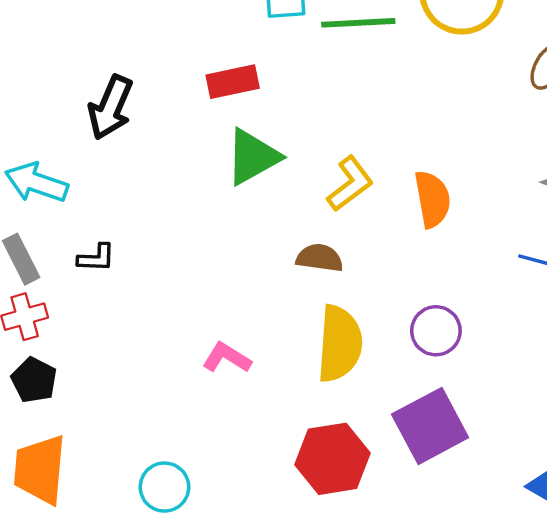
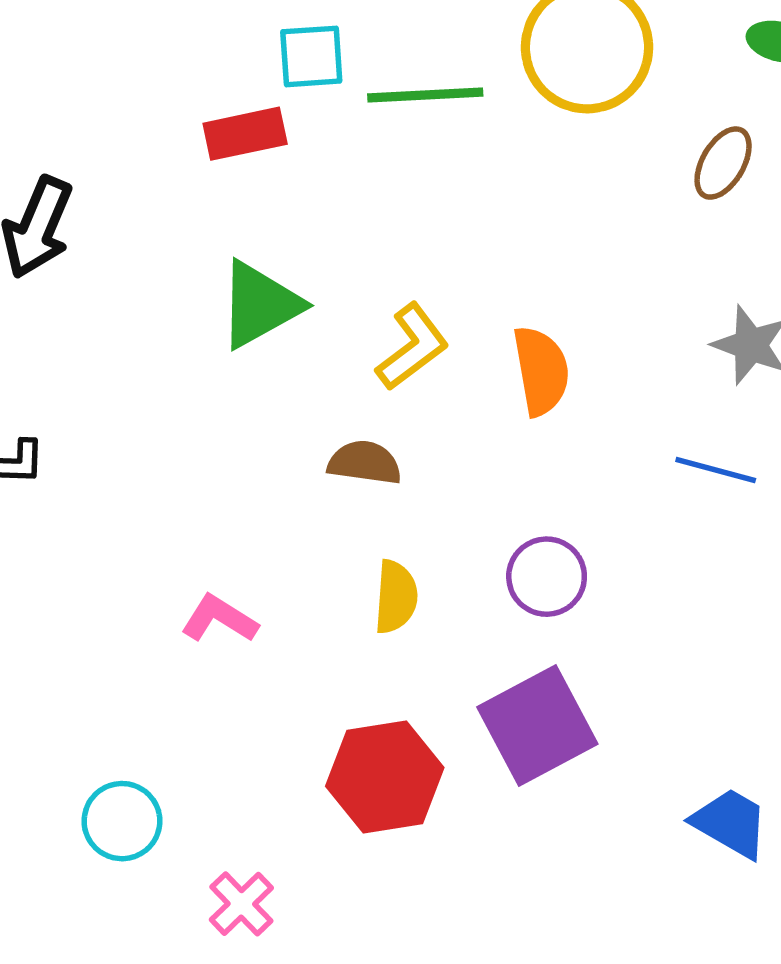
red rectangle: (233, 82) -> (245, 134), moved
yellow semicircle: (340, 344) -> (396, 597), size x0.6

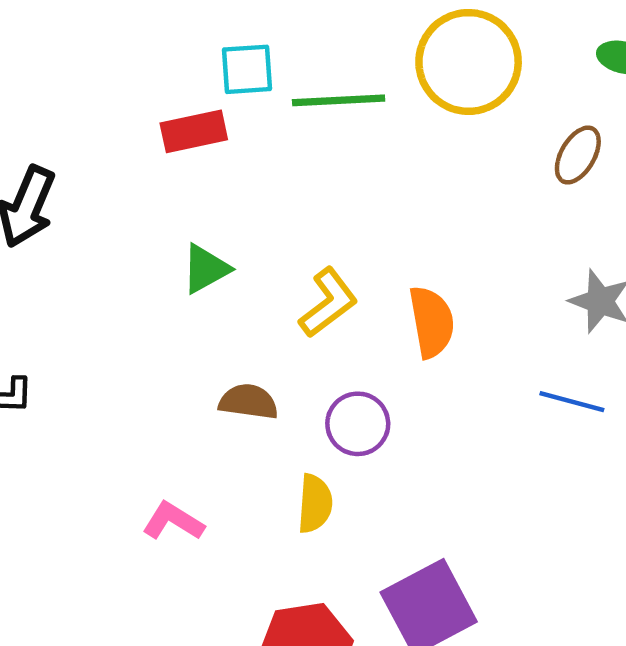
green triangle: (260, 305) -> (206, 269), size x0.7
brown semicircle: (365, 463) -> (248, 402), moved
purple circle: (547, 577) -> (358, 424), moved

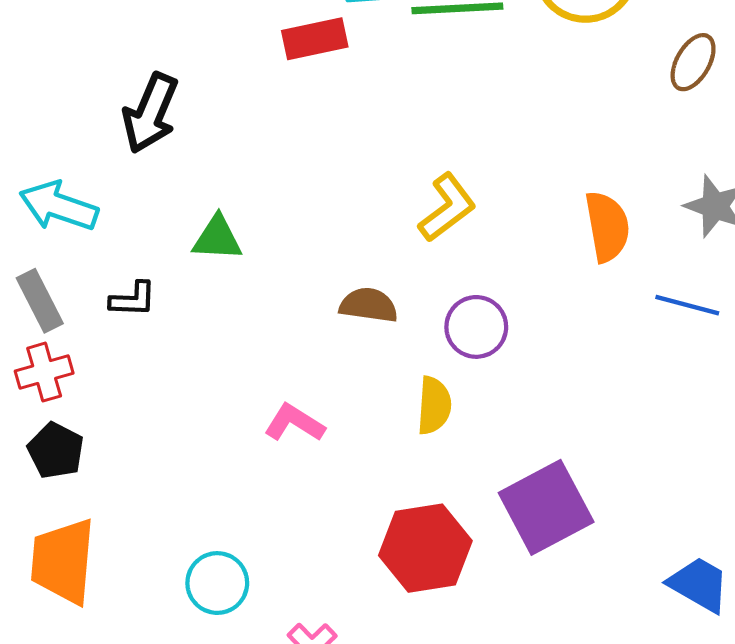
green triangle: (206, 269) -> (217, 238), moved, turned 32
orange semicircle: (432, 322) -> (607, 227), moved

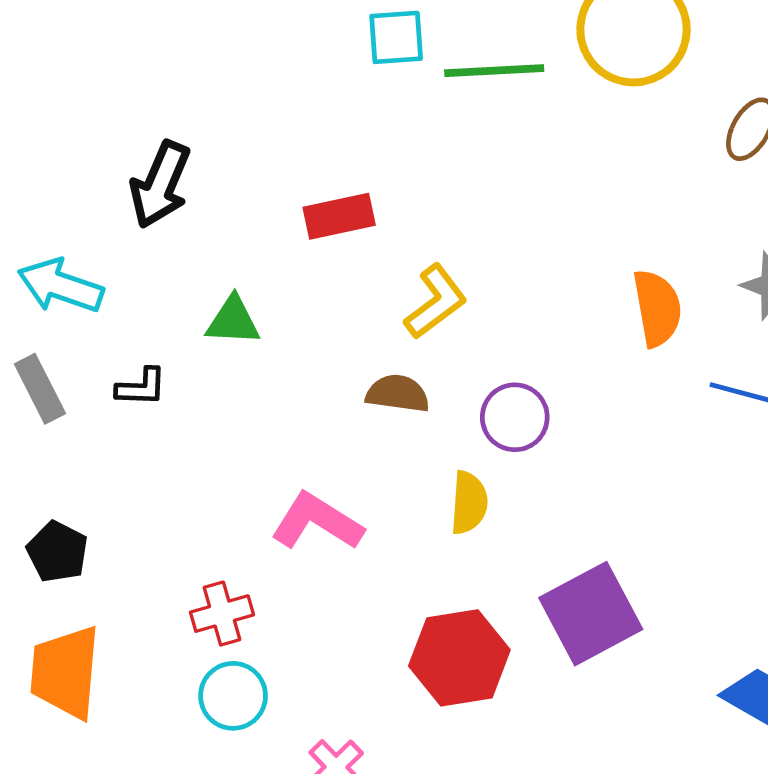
red rectangle: (315, 39) -> (339, 216), moved
yellow L-shape: (447, 208) -> (436, 302), moved
red cross: (44, 372) -> (222, 614), moved
pink L-shape: (294, 423) -> (317, 522), size x1.4

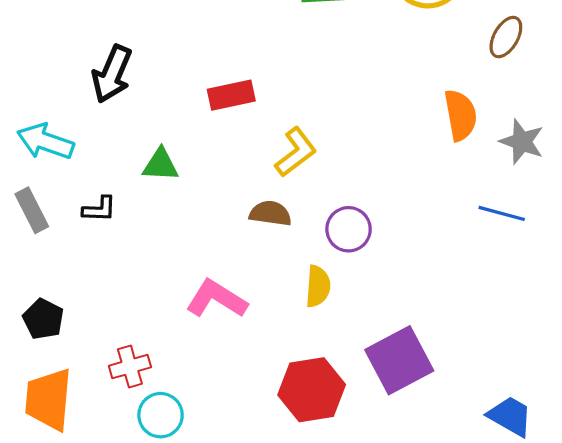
orange semicircle: (657, 308) -> (461, 115), moved
red cross: (222, 614) -> (130, 367), moved

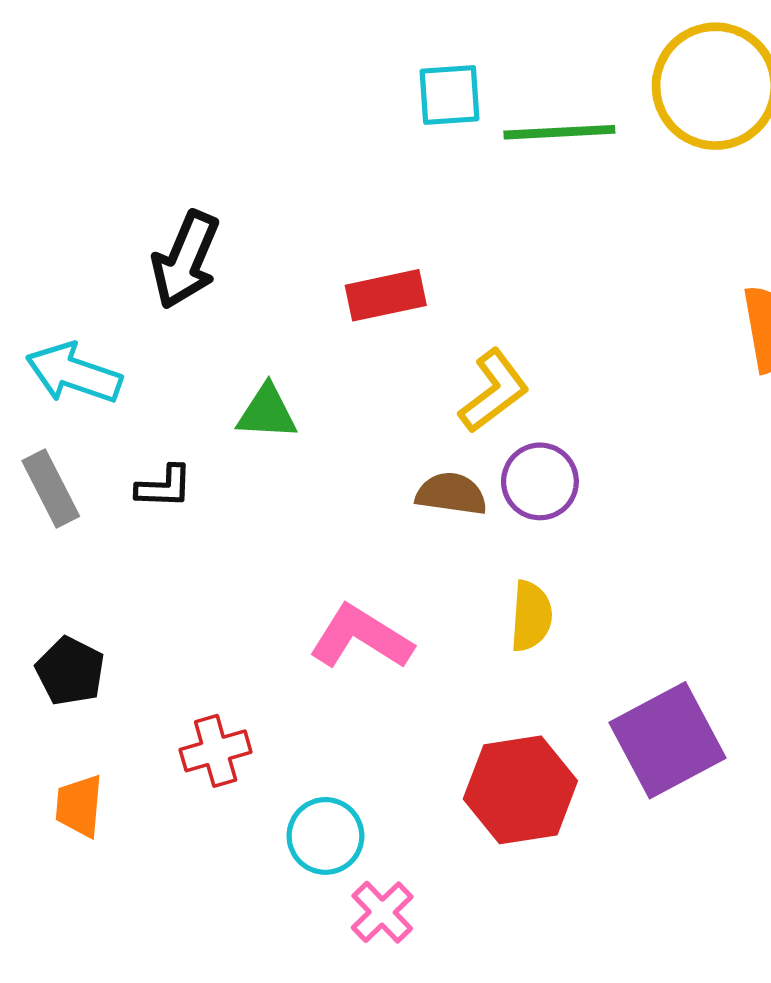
purple circle: (349, 229) -> (540, 481), moved
orange trapezoid: (49, 399) -> (79, 806), size x0.6
cyan circle: (161, 415) -> (325, 836), moved

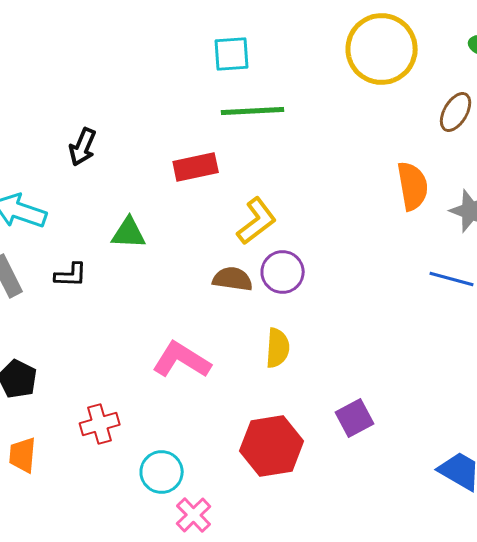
green line: (559, 132) -> (253, 111), moved
black arrow: (185, 260) -> (83, 147), size x0.7
purple square: (668, 740) -> (355, 418), size x0.6

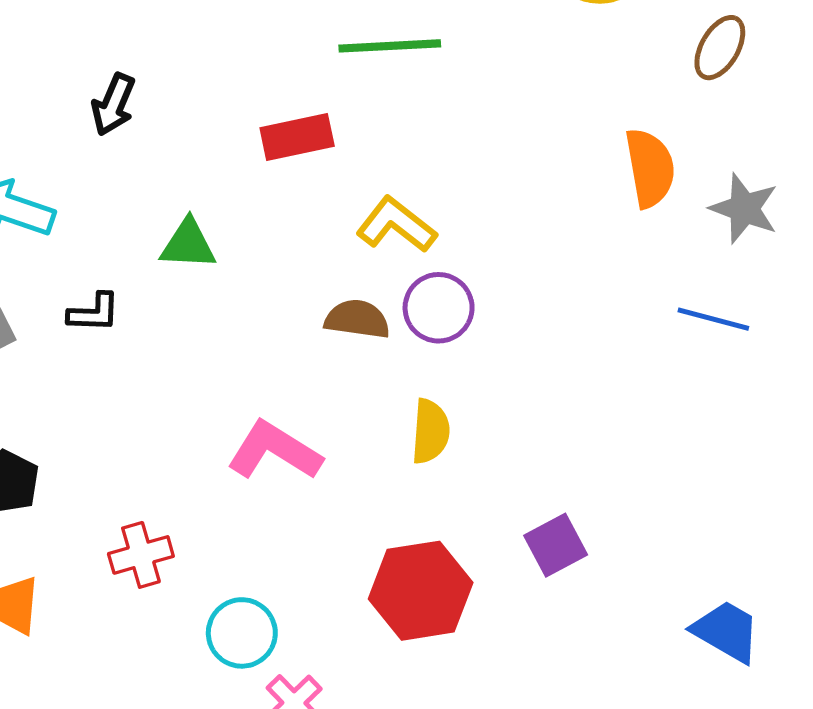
yellow L-shape: (257, 221) -> (396, 225), turned -105

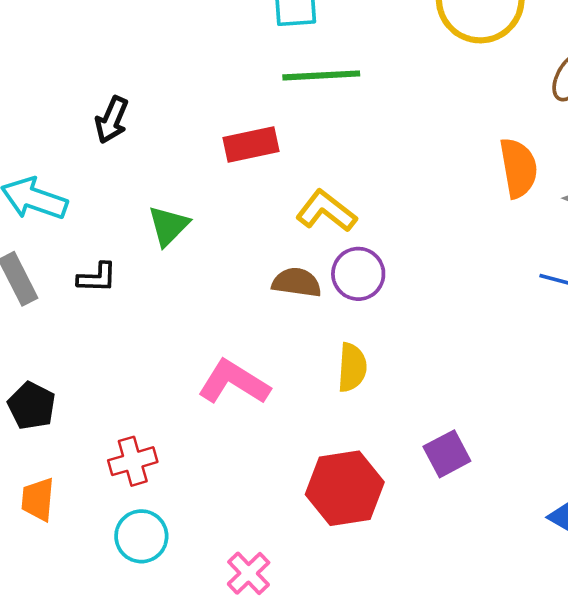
green triangle: (188, 244) -> (168, 226), turned -48
cyan circle: (242, 633) -> (141, 536), moved

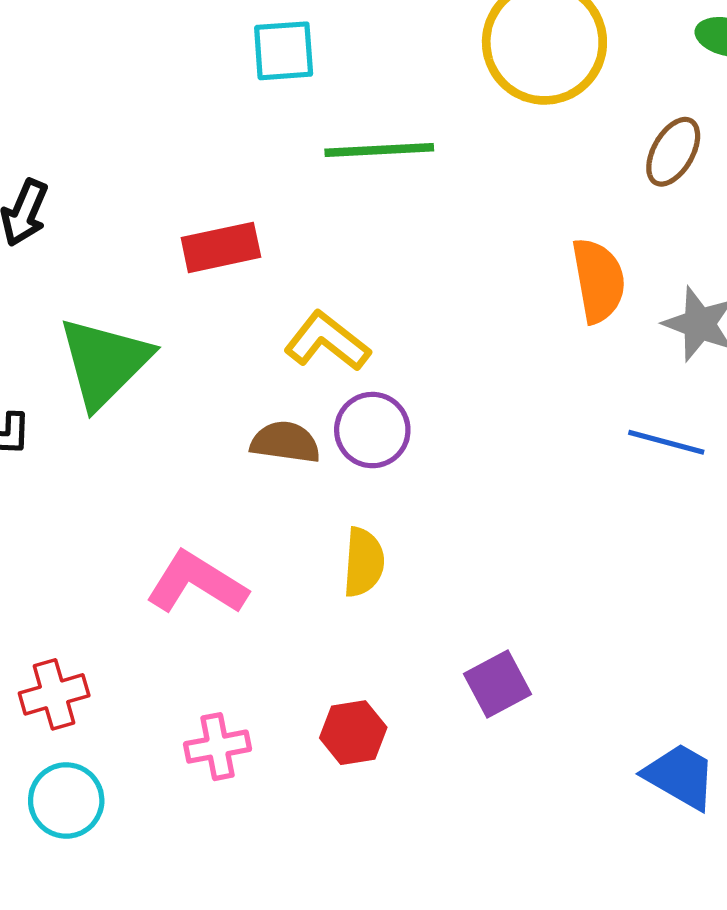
green line: (321, 75) -> (379, 150), moved
green triangle: (168, 226) -> (104, 362), size x1.6
red hexagon: (345, 488) -> (353, 733), size x0.6
pink cross: (249, 573) -> (218, 747), moved, turned 33

